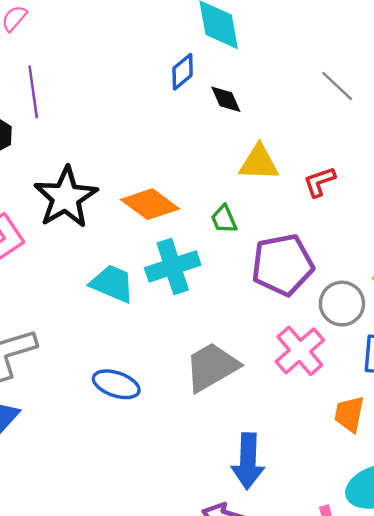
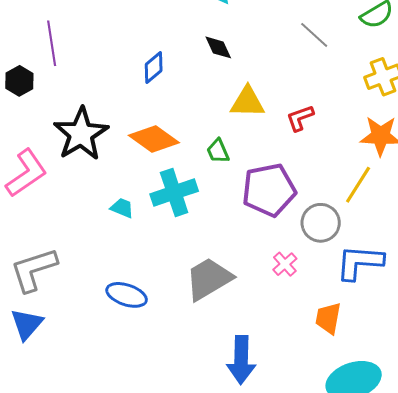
blue diamond: (183, 72) -> (154, 68), moved
cyan trapezoid: (112, 284) -> (122, 208), size x0.6
pink cross: (300, 351) -> (285, 264), size x0.6

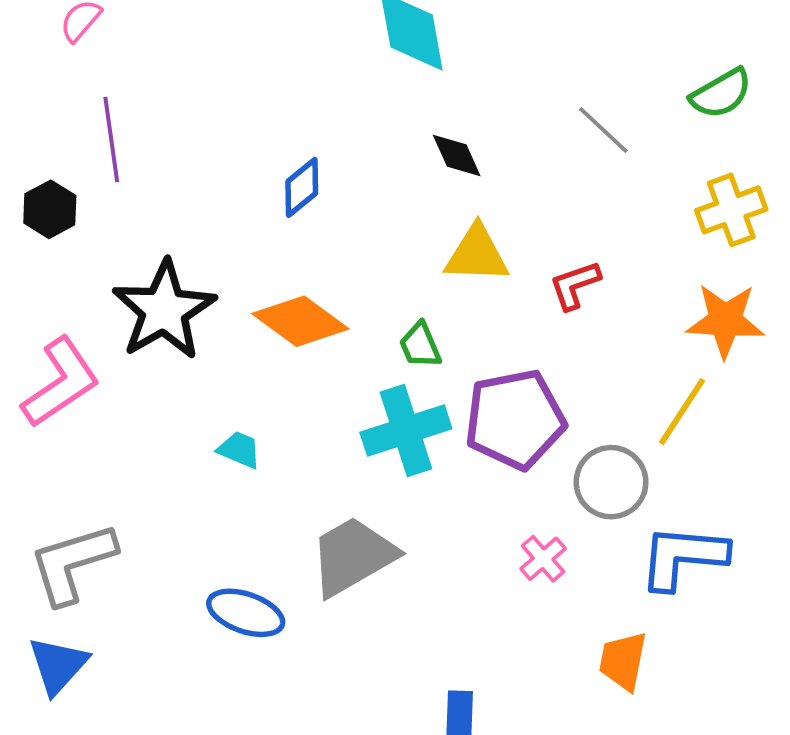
black diamond: (218, 47) -> (457, 155), moved
cyan cross: (174, 193) -> (406, 431), moved
gray trapezoid: (209, 279) -> (353, 556), moved

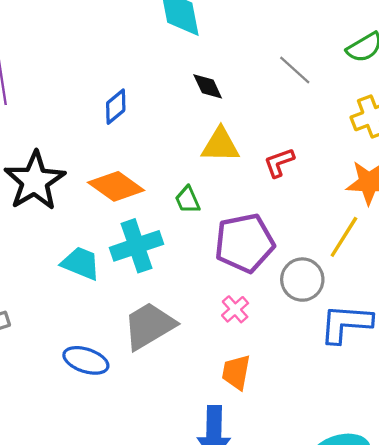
cyan cross: (406, 431) -> (136, 246), moved
cyan trapezoid: (239, 450) -> (81, 263), size x1.5
pink cross: (543, 559) -> (235, 309), moved
orange trapezoid: (623, 661) -> (236, 372), moved

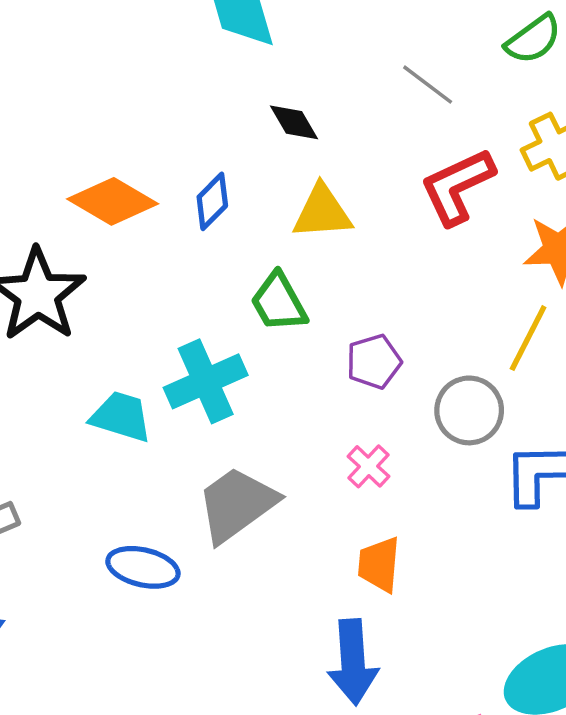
blue diamond: (116, 107) -> (212, 201), moved
red L-shape: (279, 163) -> (457, 186), moved, size x1.6
orange diamond: (116, 186) -> (113, 201), moved
green trapezoid: (188, 200) -> (279, 302), size x1.4
purple pentagon: (245, 243) -> (374, 362), size x0.6

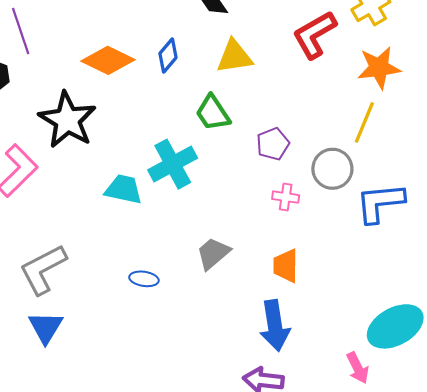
pink cross: (369, 466) -> (286, 197), moved, turned -30
gray trapezoid: (237, 504) -> (213, 253), moved, size x0.7
blue ellipse: (143, 567) -> (144, 279), size x0.7

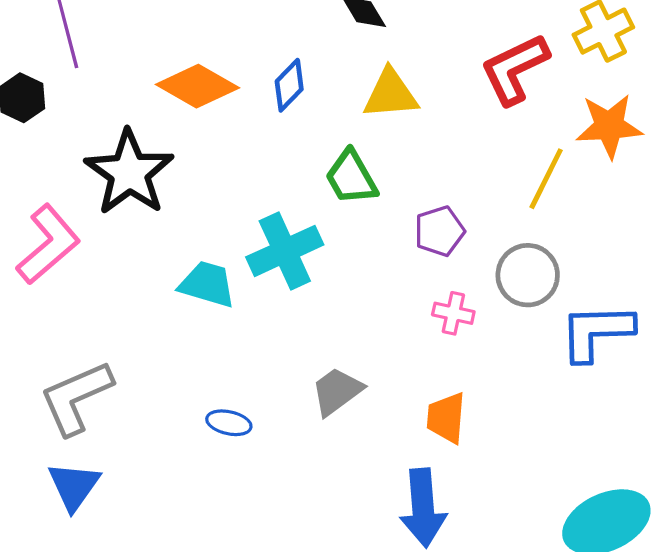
yellow line: (364, 122) -> (546, 179), moved

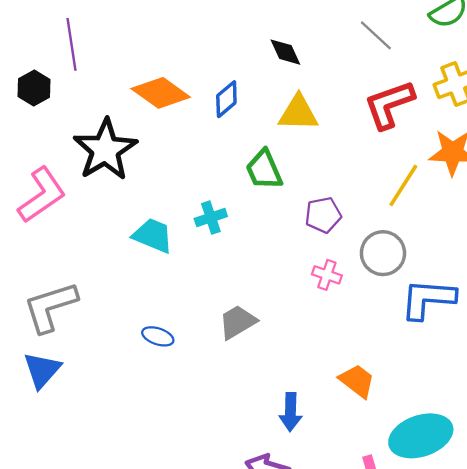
cyan cross: (285, 251) -> (211, 218), size x0.6
orange trapezoid: (446, 418) -> (357, 381), moved, turned 117
blue arrow: (423, 508) -> (290, 412), size x0.7

